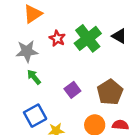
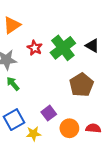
purple square: (72, 90) -> (49, 113), moved
brown pentagon: (110, 92) -> (81, 85), moved

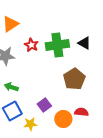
green cross: (63, 48) -> (57, 45), turned 30
green arrow: (13, 84) -> (11, 87), moved, turned -32
red semicircle: (93, 128) -> (81, 112), moved

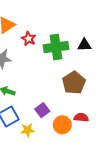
black triangle: (84, 43) -> (84, 45), turned -32
red star: (31, 45) -> (29, 39), moved

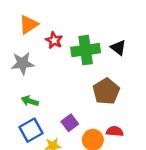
black triangle: (84, 45) -> (118, 48), turned 40

